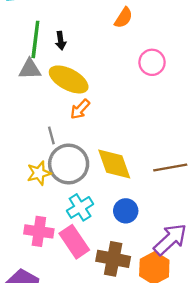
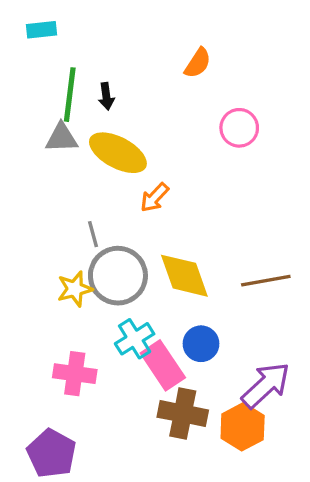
orange arrow: (80, 109) -> (154, 198), moved
pink rectangle: (74, 242) -> (163, 365), moved

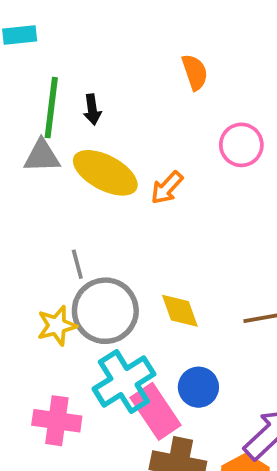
orange semicircle: (198, 63) -> (195, 72), turned -52
orange arrow: (154, 198) -> (167, 188), moved
yellow diamond: (184, 276) -> (180, 311), size x0.7
cyan cross: (135, 339) -> (124, 382), size x1.4

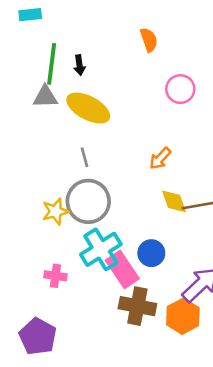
orange arrow: (167, 188) -> (160, 158), moved
gray line: (77, 264) -> (84, 157), moved
yellow diamond: (180, 311) -> (174, 201), moved
pink cross: (57, 421) -> (55, 276), size x0.7

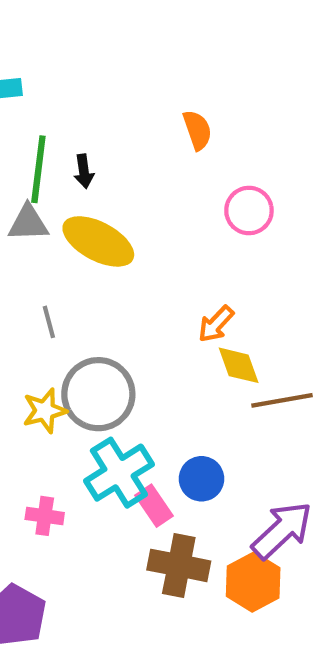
gray line: (84, 157) -> (49, 322), moved
yellow diamond: (174, 201) -> (239, 365), moved
pink rectangle: (122, 270) -> (154, 506), size x0.7

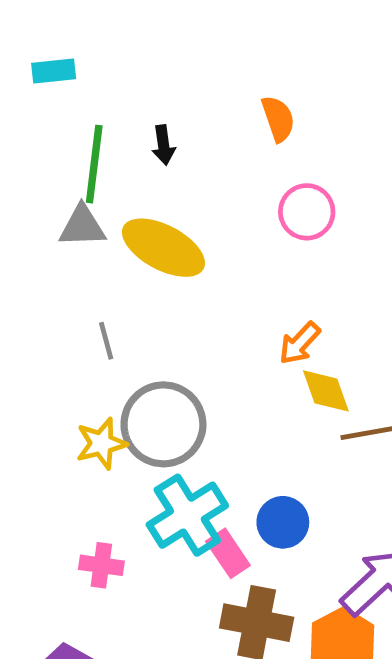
black arrow: (84, 171) -> (163, 145), moved
pink circle: (249, 211) -> (307, 212), moved

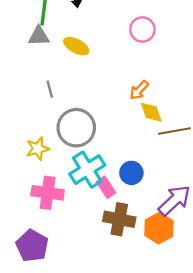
yellow ellipse: (163, 248) -> (76, 46), size x0.7
yellow star: (101, 443) -> (38, 149), moved
pink cross: (101, 565) -> (48, 193), size x1.6

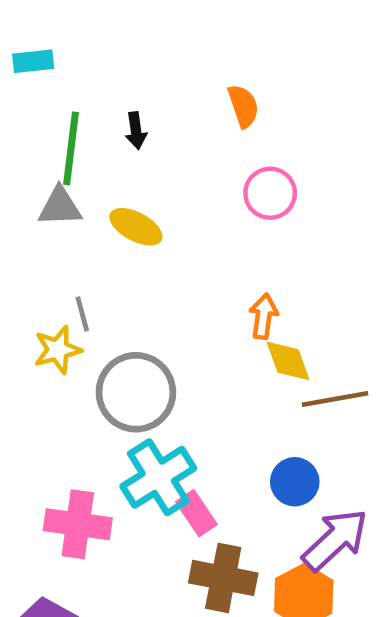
orange arrow: (139, 90) -> (263, 316), turned 145
yellow star: (38, 149) -> (58, 350), moved
blue circle: (131, 173) -> (295, 482), moved

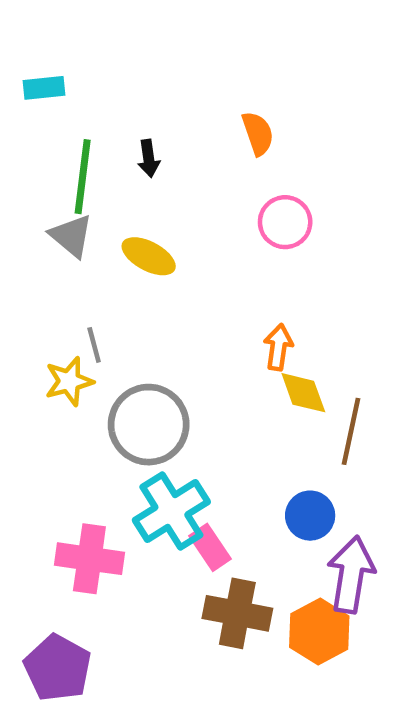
gray triangle: (60, 207) -> (71, 236), turned 42
brown line: (335, 399) -> (351, 431), turned -68
purple arrow: (335, 540) -> (351, 575), turned -38

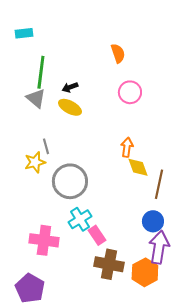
black arrow: (149, 158) -> (70, 87), moved, turned 77
cyan cross: (171, 511) -> (80, 219), size x0.7
blue circle: (310, 516) -> (153, 221), moved

